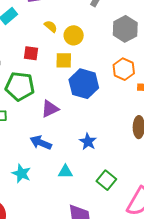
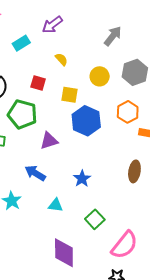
yellow circle: (74, 35) -> (100, 76), moved

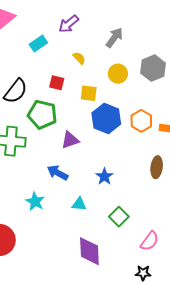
gray arrow: (113, 36) -> (114, 38), moved
orange hexagon: (128, 112) -> (141, 121), moved
pink semicircle: (124, 245) -> (150, 241), size x0.7

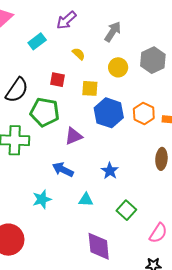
cyan star: (35, 201) -> (42, 199), turned 30

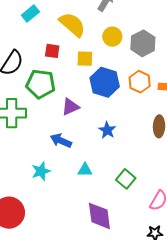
yellow semicircle: (79, 54) -> (72, 24), size x2.0
gray hexagon: (153, 60) -> (143, 43), moved
blue star: (110, 171) -> (107, 130), moved

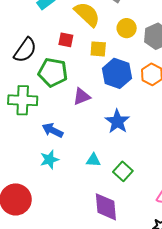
blue star: (107, 130) -> (117, 121), size x1.4
blue arrow: (61, 141) -> (53, 130), moved
green square: (126, 179) -> (123, 171), moved

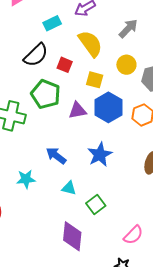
black semicircle: (25, 50) -> (36, 55), moved
purple triangle: (82, 96) -> (78, 110), moved
blue arrow: (53, 130) -> (56, 156), moved

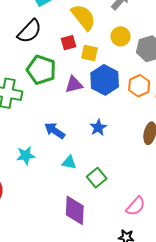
red square: (65, 65) -> (68, 43), moved, turned -35
blue star: (100, 155) -> (98, 127), size x0.7

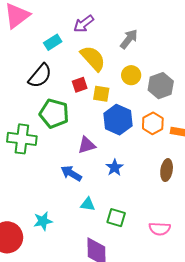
purple triangle: (74, 84) -> (87, 145), moved
cyan star: (26, 156) -> (43, 221), moved
green square: (97, 178) -> (116, 218), turned -30
pink semicircle: (136, 206) -> (160, 229), moved, turned 55

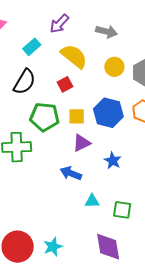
gray arrow: (129, 39) -> (106, 32), turned 75
yellow square: (101, 94) -> (77, 116), moved
cyan star: (43, 221) -> (53, 247), moved

